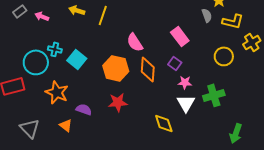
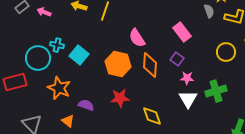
yellow diamond: (164, 123) -> (152, 116), moved

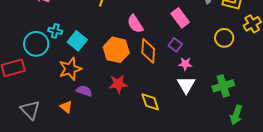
orange star: (59, 88) -> (70, 69), moved, turned 30
green cross: (216, 91) -> (223, 86), moved

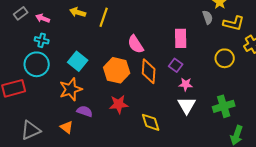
pink rectangle: (180, 18) -> (181, 38), turned 36
cyan cross: (55, 31) -> (42, 40), moved
gray triangle: (30, 110) -> (31, 130), turned 50

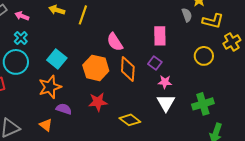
cyan cross: (42, 40) -> (21, 38), turned 32
yellow diamond: (151, 122) -> (130, 120), turned -35

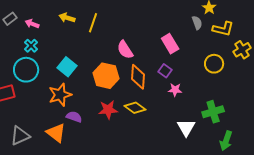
pink rectangle: (160, 36) -> (170, 44), turned -30
white triangle: (166, 103) -> (186, 128), moved
yellow diamond: (130, 120) -> (135, 108), moved
orange triangle: (46, 125) -> (56, 133), size x1.5

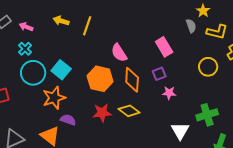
cyan circle: (26, 70) -> (33, 73), moved
purple square: (165, 71) -> (159, 74), turned 32

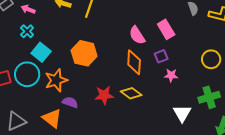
pink semicircle: (119, 53) -> (137, 35), moved
yellow circle: (208, 67) -> (211, 59), moved
cyan square: (61, 70) -> (41, 52), moved
cyan circle: (33, 73) -> (27, 74), moved
orange hexagon: (100, 79) -> (84, 53), moved

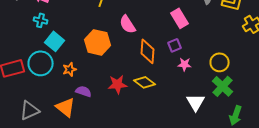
cyan cross: (27, 31) -> (40, 20), turned -32
pink semicircle: (137, 35) -> (128, 24), moved
yellow circle: (211, 59) -> (220, 62), moved
orange star: (56, 80) -> (70, 69), size x0.6
green cross: (209, 97) -> (222, 86), turned -30

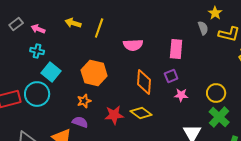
pink rectangle: (180, 18) -> (176, 49), turned 36
pink semicircle: (128, 24) -> (133, 45), moved, turned -60
orange star: (70, 69) -> (84, 101), moved

